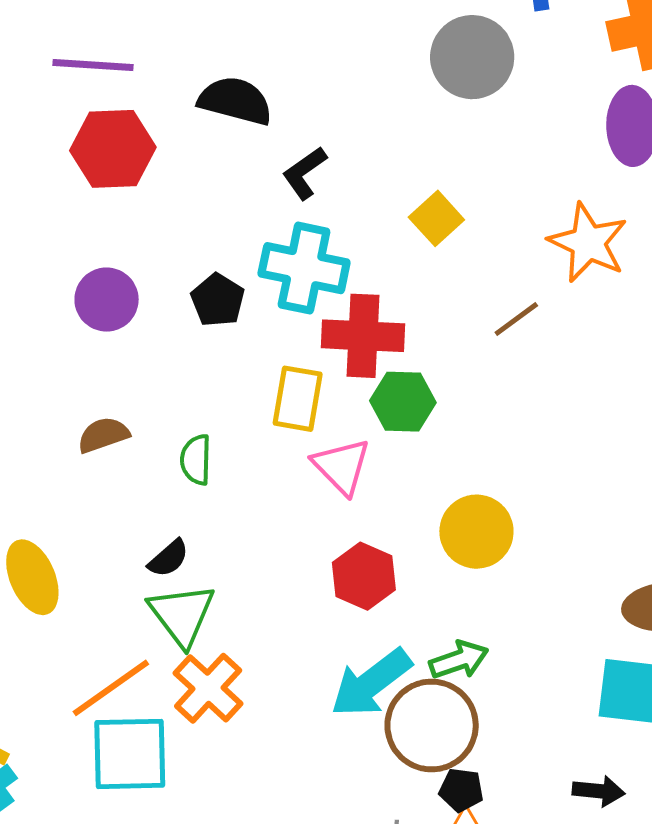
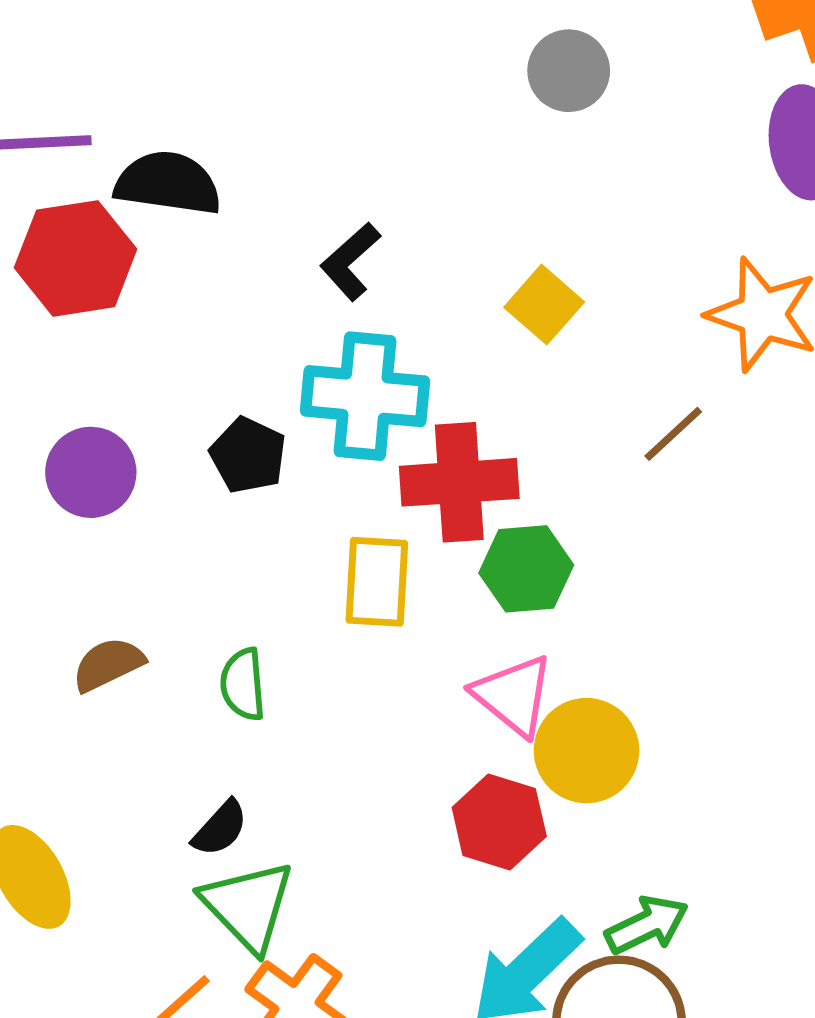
gray circle: (472, 57) -> (569, 71), size x0.7
black semicircle: (235, 101) -> (168, 183), moved
pink triangle: (341, 466) -> (513, 695), moved
yellow circle: (476, 532) -> (586, 751), moved

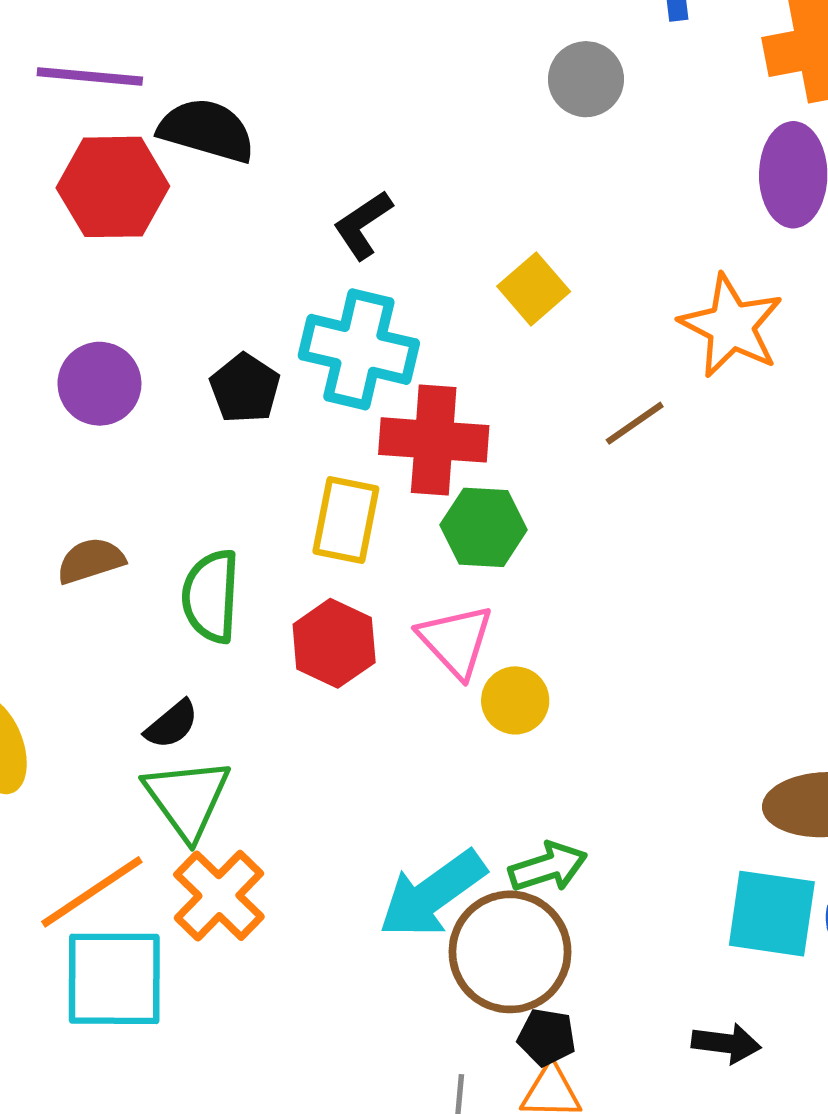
green semicircle: (243, 684) -> (211, 596), size x1.4
yellow circle: (586, 751) -> (515, 700), size x0.7
red hexagon: (499, 822) -> (334, 643), moved

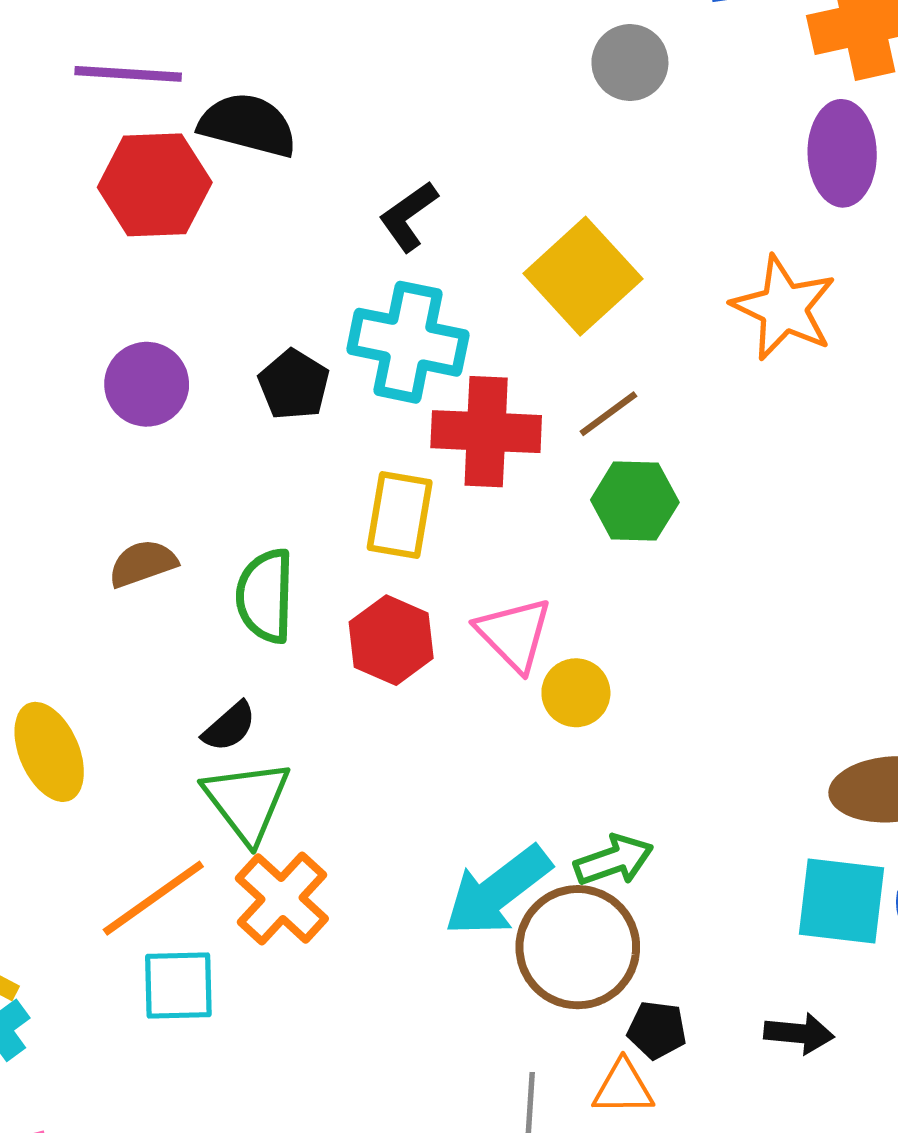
yellow square: (534, 289) -> (583, 276), size x1.6
brown line: (635, 423) -> (608, 414), moved
green hexagon: (484, 527) -> (635, 501), moved
cyan square: (114, 979) -> (178, 985), size x0.7
black pentagon: (547, 1037) -> (657, 1030), moved

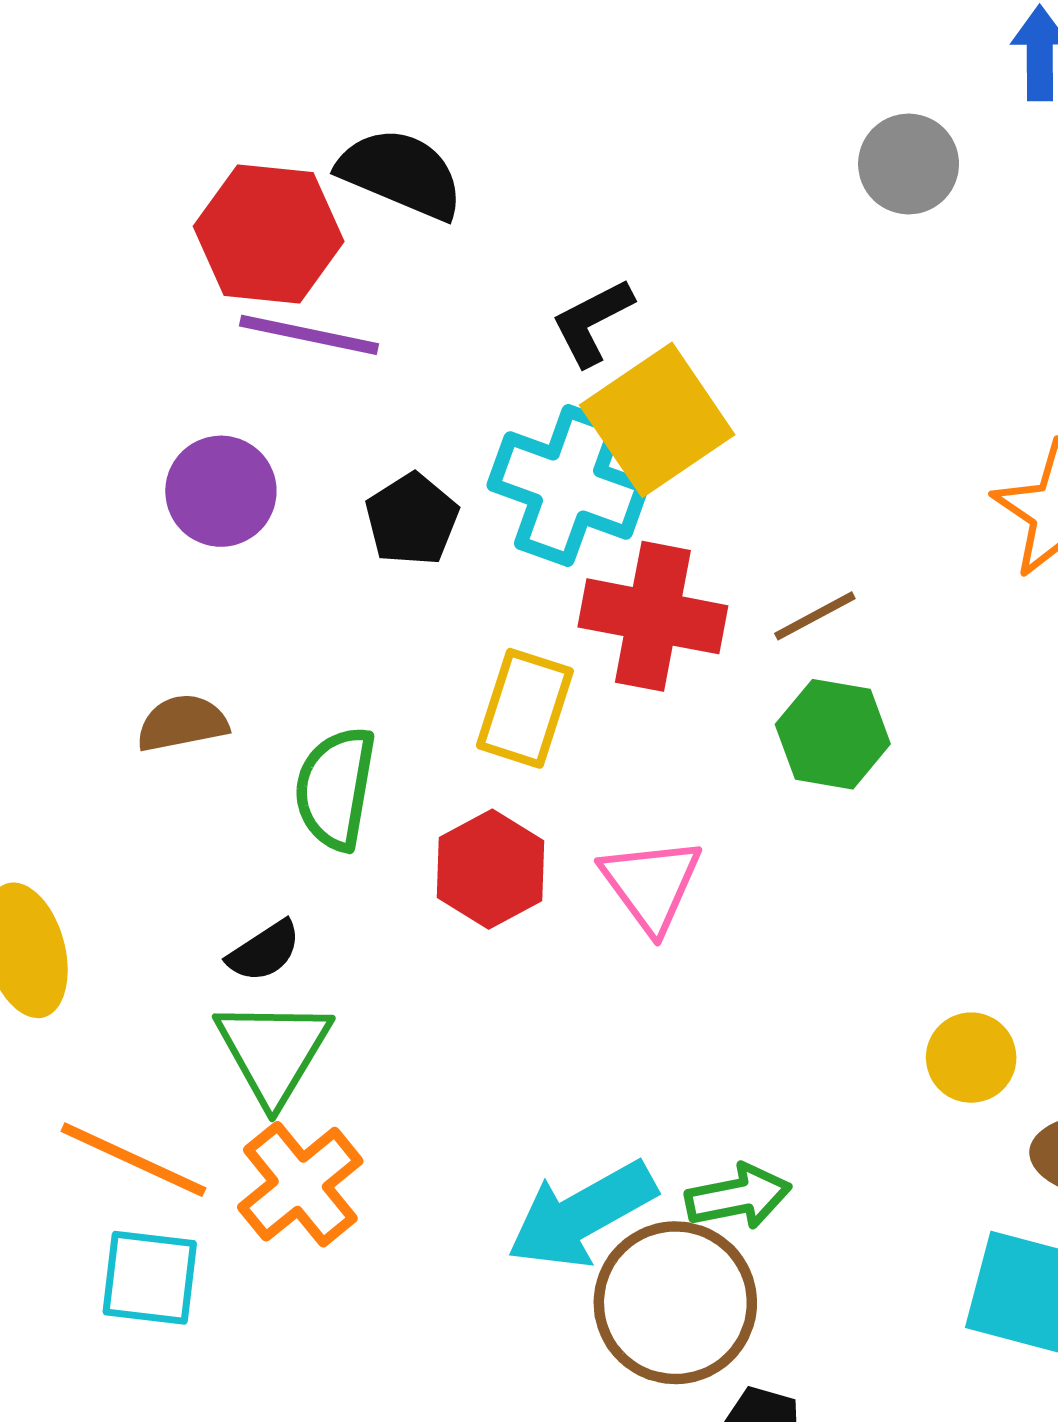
purple line: (128, 74) -> (309, 335), moved
yellow square: (583, 276) -> (657, 420), moved
yellow circle: (576, 693) -> (971, 1058), moved
orange line: (153, 898) -> (133, 1160), turned 52

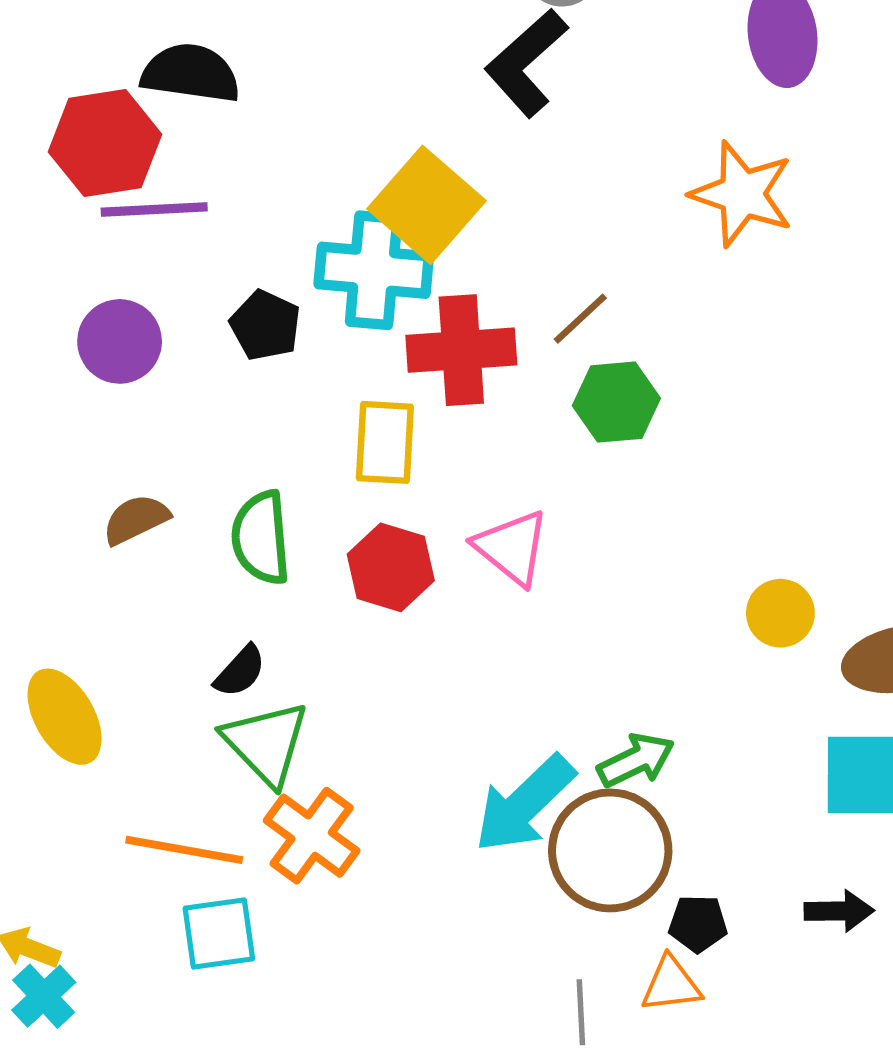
black L-shape: (592, 322) -> (526, 63), moved, size x1.5

